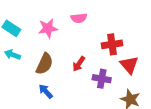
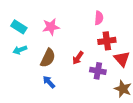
pink semicircle: (79, 18) -> (99, 18), moved, turned -80
cyan arrow: (12, 55) -> (20, 50), turned -40

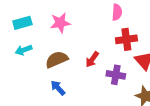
cyan rectangle: (19, 27) -> (22, 23), turned -49
brown semicircle: (48, 58) -> (57, 59), turned -138

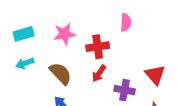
red cross: (126, 39) -> (98, 47), moved
brown semicircle: (57, 59) -> (61, 73), turned 70

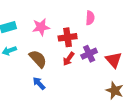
purple cross: (124, 90) -> (89, 54), moved, turned -35

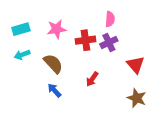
purple cross: (89, 54) -> (109, 42), moved
red arrow: (69, 59) -> (92, 79), moved

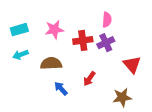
brown semicircle: (53, 64) -> (51, 63), turned -50
blue arrow: (54, 90) -> (61, 89), moved
brown star: (137, 98) -> (122, 97), moved, turned -30

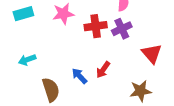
cyan arrow: (20, 55) -> (27, 60), moved
brown semicircle: (51, 63) -> (51, 90), moved, turned 75
blue arrow: (61, 89) -> (79, 76), moved

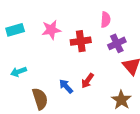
purple cross: (122, 29) -> (117, 43), moved
brown star: (140, 91) -> (121, 100), turned -30

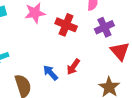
red cross: (81, 41) -> (66, 25), turned 30

